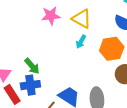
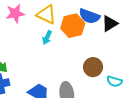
orange hexagon: (112, 49) -> (73, 26), moved

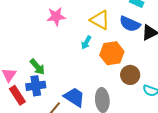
yellow triangle: (46, 15) -> (100, 20), moved
orange hexagon: (73, 26) -> (112, 53), moved

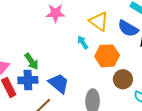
cyan arrow: (86, 42) -> (83, 42), turned 112
blue trapezoid: (74, 97) -> (59, 83), moved

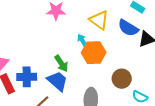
orange hexagon: (107, 56) -> (94, 53), moved
green arrow: (32, 61) -> (61, 63), moved

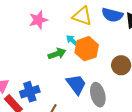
green arrow: (61, 63) -> (57, 54), moved, turned -60
blue trapezoid: (57, 81) -> (76, 84), moved, turned 30

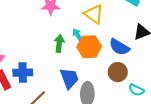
blue semicircle: (112, 15) -> (119, 47), moved
green arrow: (57, 54) -> (59, 43), turned -78

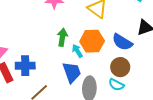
cyan arrow: (78, 35) -> (77, 51), moved
cyan semicircle: (136, 90) -> (116, 85), moved

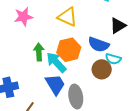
cyan arrow: (77, 51) -> (56, 62), size x1.6
cyan semicircle: (116, 85) -> (113, 59), moved

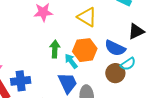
cyan semicircle: (113, 59) -> (128, 64), turned -56
cyan arrow: (56, 62) -> (71, 61), size x0.7

